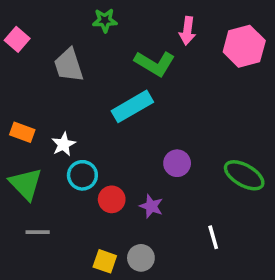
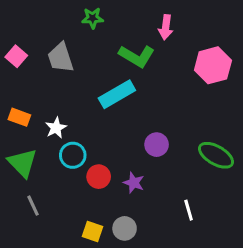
pink square: (17, 39) -> (16, 56), moved
pink hexagon: (244, 46) -> (213, 65), moved
gray line: (38, 232) -> (33, 206), turned 65

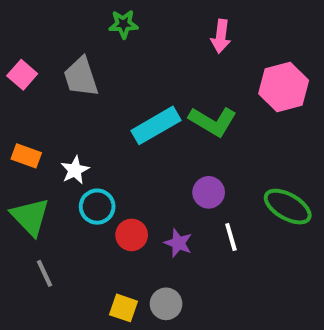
green L-shape: (137, 56) -> (213, 121), moved
white line: (189, 210) -> (231, 237), moved

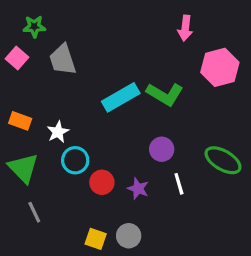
green star: (123, 24) -> (34, 27), moved
pink arrow: (221, 36) -> (185, 28), moved

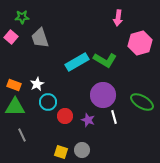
orange rectangle: (20, 121) -> (14, 85), moved
purple circle: (162, 149) -> (103, 95), size x1.6
green triangle: (23, 168) -> (15, 107), turned -45

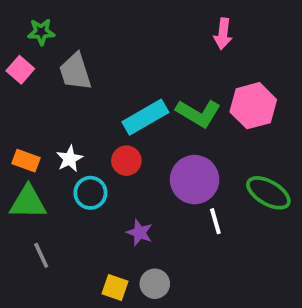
pink hexagon: (140, 43) -> (253, 106), moved
red circle: (65, 116) -> (126, 161), moved
purple star: (88, 120) -> (140, 233), moved

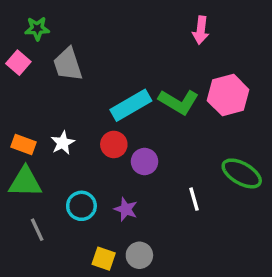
purple circle: (195, 180) -> (145, 162), moved, size x0.6
cyan circle: (90, 193) -> (81, 206), moved

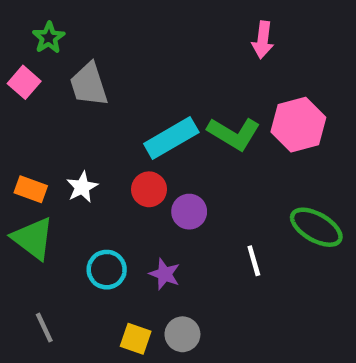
green star: (37, 29) -> (49, 38), turned -30
green triangle: (25, 182) -> (33, 238), turned 36
gray line: (37, 230) -> (44, 328), moved

